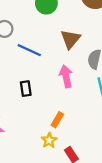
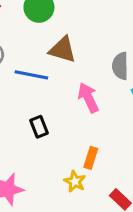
brown triangle: (71, 39) -> (63, 50), moved, turned -40
yellow star: (49, 140) -> (75, 181), moved

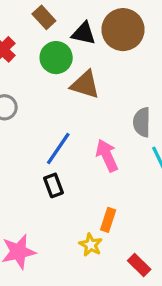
brown triangle: (63, 50) -> (85, 85), moved
blue line: (31, 75) -> (58, 149), moved, turned -68

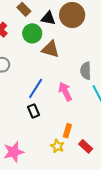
red rectangle: (139, 265) -> (86, 146), moved

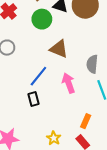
brown triangle: (50, 49) -> (59, 49), moved
orange rectangle: (67, 131) -> (86, 121), moved

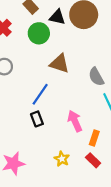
gray semicircle: (92, 64) -> (96, 77), turned -30
pink arrow: (69, 83) -> (75, 121), moved

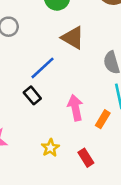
black rectangle: (37, 119) -> (32, 95), turned -32
orange rectangle: (94, 138) -> (103, 119), moved

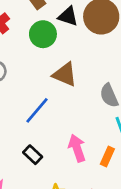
black rectangle: (32, 95) -> (33, 155), moved

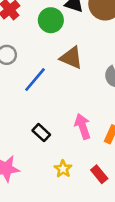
blue line: (37, 110) -> (35, 80), moved

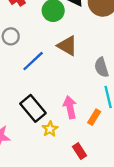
black rectangle: (41, 133) -> (33, 108), size x1.6
yellow star: (63, 169) -> (50, 129), moved

